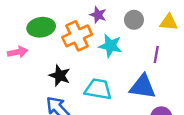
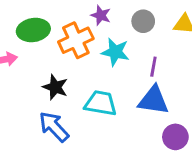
purple line: (156, 54) -> (153, 67), moved

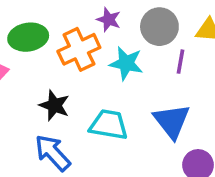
gray circle: (143, 21) -> (159, 27), size x1.4
purple line: (153, 67) -> (180, 62), moved
blue triangle: (153, 100) -> (172, 121), turned 44

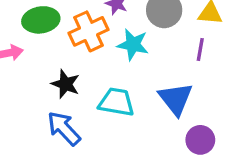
purple line: (180, 62) -> (200, 49), moved

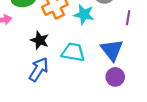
blue arrow: (64, 128) -> (39, 69), turned 75
purple circle: (200, 140) -> (115, 77), moved

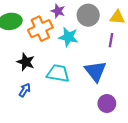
blue arrow: (39, 69) -> (25, 90), size x0.6
purple circle: (115, 77) -> (107, 103), moved

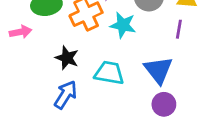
blue arrow: (25, 90) -> (66, 95), size x1.5
purple circle: (107, 103) -> (164, 104), moved

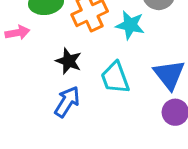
cyan trapezoid: (109, 73) -> (115, 78), turned -120

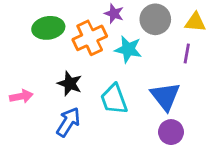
pink arrow: (17, 33) -> (21, 96), moved

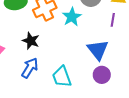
cyan star: (128, 49) -> (72, 17), turned 30
cyan trapezoid: (114, 99) -> (62, 77), moved

